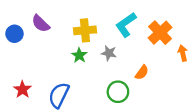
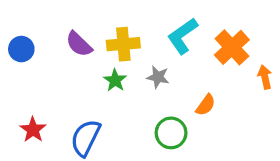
purple semicircle: (41, 24) -> (79, 44), moved

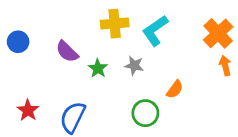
purple semicircle: (79, 44) -> (67, 52), moved
yellow cross: (123, 44) -> (115, 24), moved
orange cross: (232, 47) -> (218, 33), moved

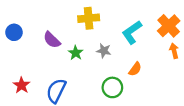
cyan L-shape: (155, 31) -> (132, 32), moved

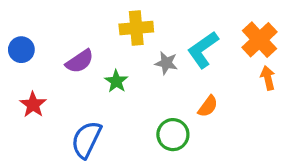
purple semicircle: (52, 40) -> (80, 61), turned -78
gray star: (104, 51) -> (166, 63), moved
red star: (22, 85) -> (33, 105), moved

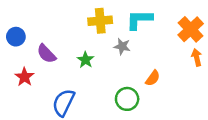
cyan L-shape: (203, 50) -> (139, 20), moved, turned 36
purple semicircle: (80, 61) -> (46, 54), moved, turned 80

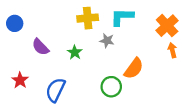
blue circle: (16, 37) -> (15, 23), moved
red star: (24, 77) -> (20, 80), moved
orange semicircle: (153, 78) -> (134, 68), size x1.5

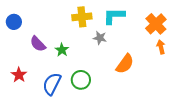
green star: (75, 52) -> (62, 50), moved
green circle: (111, 87) -> (81, 80), moved

